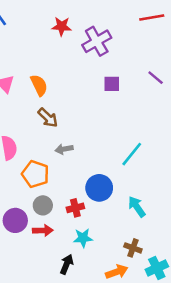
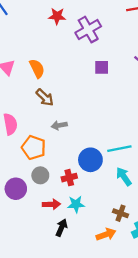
cyan line: (132, 154) -> (119, 149), moved, turned 40
red arrow: (43, 230) -> (51, 204), moved

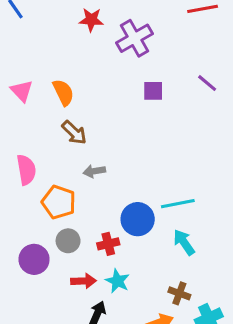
cyan star: (76, 204) -> (118, 281), turned 30

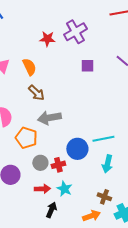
red star: (91, 20) -> (47, 39), moved
gray arrow: (94, 171) -> (49, 118), size x1.6
gray circle: (68, 241) -> (40, 163), moved
cyan arrow: (184, 242) -> (107, 164), turned -132

